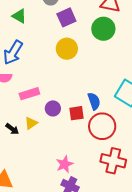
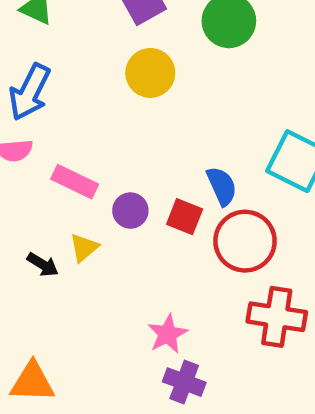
pink rectangle: (29, 94) -> (75, 182), turned 48
red square: (76, 113) -> (185, 217), turned 35

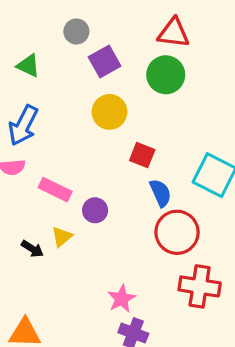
red square: (185, 217) -> (142, 155), moved

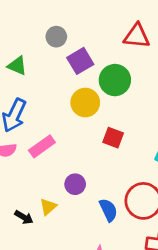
green circle: (166, 75) -> (115, 80), moved
pink rectangle: (55, 190) -> (42, 146), moved, turned -60
blue semicircle: (160, 193) -> (108, 210), moved

